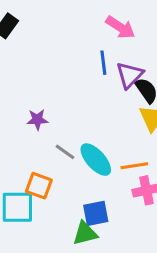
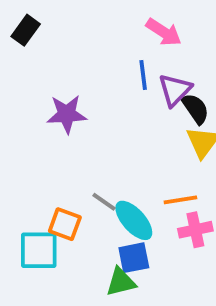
purple star: (37, 120) -> (67, 114), moved, size x1.5
gray line: (65, 152) -> (104, 202), moved
cyan ellipse: (96, 160) -> (134, 220), moved

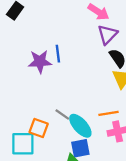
blue line: (143, 75) -> (58, 54), moved
purple triangle: (175, 90) -> (107, 34), moved

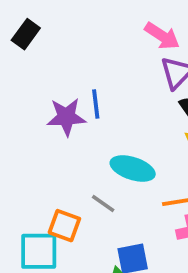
cyan ellipse: (80, 126) -> (133, 169), moved, turned -30

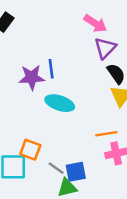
cyan ellipse: (133, 169) -> (60, 103), moved
gray line: (103, 203) -> (56, 168), moved

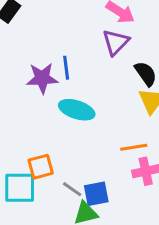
purple triangle: (105, 48) -> (116, 42), moved
orange square: (30, 150) -> (41, 167), turned -35

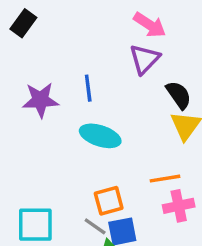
purple star: (42, 78) -> (40, 100), moved
orange square: (41, 167) -> (109, 201), moved

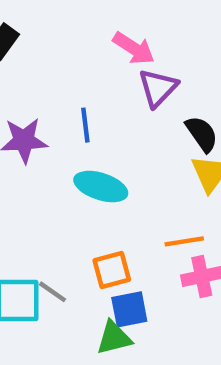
pink arrow: (150, 25) -> (134, 48), moved
gray line: (95, 226) -> (53, 292), moved

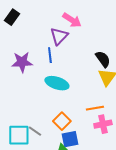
purple triangle: (158, 88) -> (59, 36), moved
orange square: (112, 270) -> (62, 121), turned -30

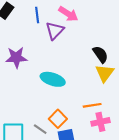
blue line: (50, 55) -> (37, 15), moved
gray line: (35, 131) -> (40, 129), moved

